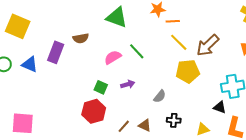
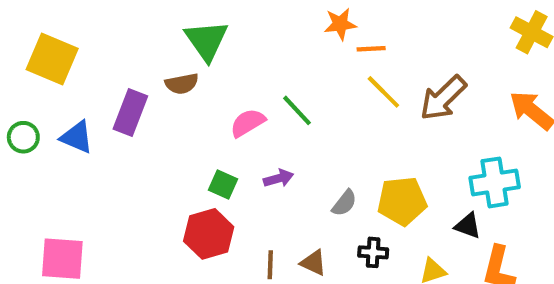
green triangle: (117, 17) -> (206, 40), moved, turned 35
yellow pentagon: (188, 71) -> (402, 201), moved
brown line: (124, 126) -> (270, 265), turned -40

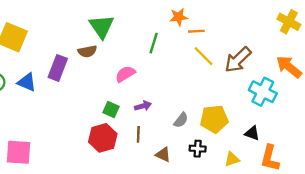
green line: (297, 110) -> (154, 43), moved, turned 60
cyan cross: (495, 182) -> (263, 92), moved, turned 36
brown line: (270, 265) -> (138, 134), moved

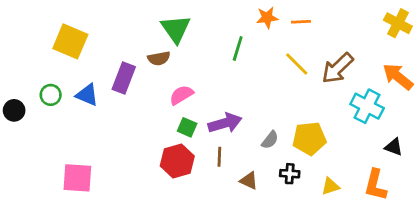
orange line: (196, 31) -> (301, 22), moved
pink semicircle: (125, 74) -> (181, 95), moved
purple arrow: (143, 106) -> (225, 123), size x1.6
black triangle: (252, 133) -> (394, 147), moved

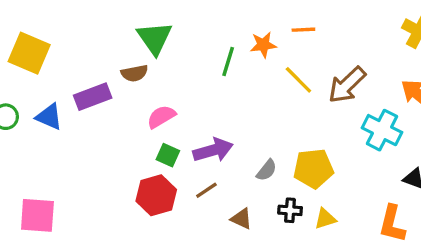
orange star: (267, 18) -> (263, 45), moved
purple rectangle: (124, 78) -> (93, 97), turned 48
brown line: (219, 157) -> (206, 190), turned 54
yellow triangle: (330, 186) -> (325, 219), moved

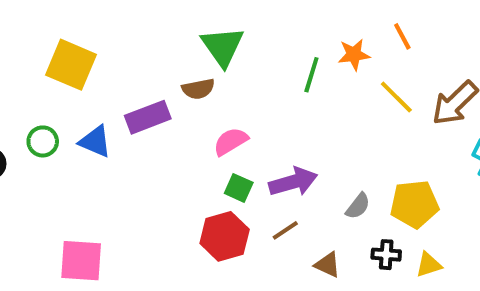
orange line: (303, 30) -> (402, 36), turned 65

